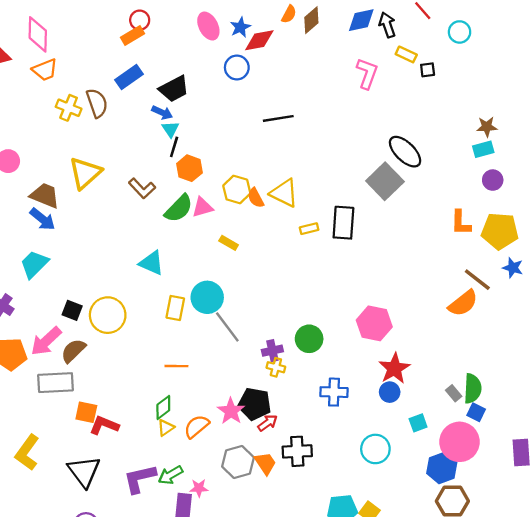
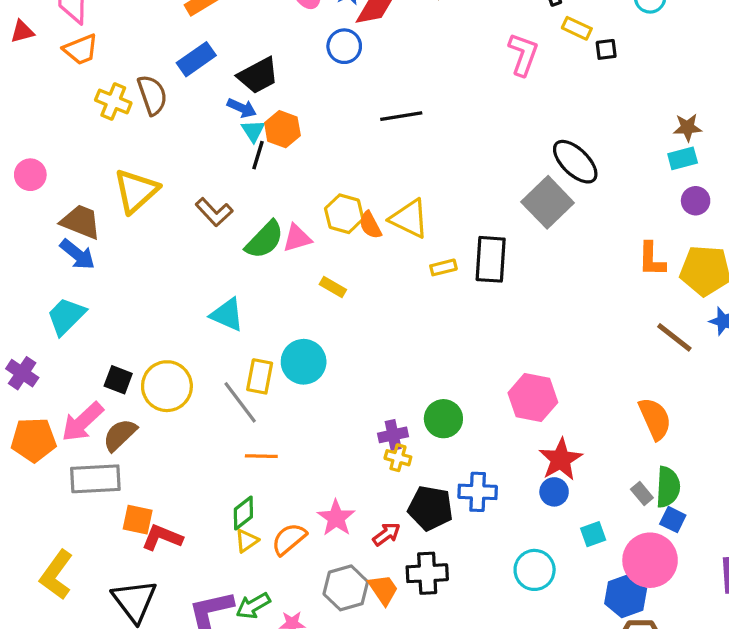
orange hexagon: (189, 168) -> (282, 129), moved
orange semicircle: (463, 303) -> (655, 419), moved, turned -76
gray line: (227, 327) -> (240, 402), moved
black pentagon: (255, 404) -> (430, 508), moved

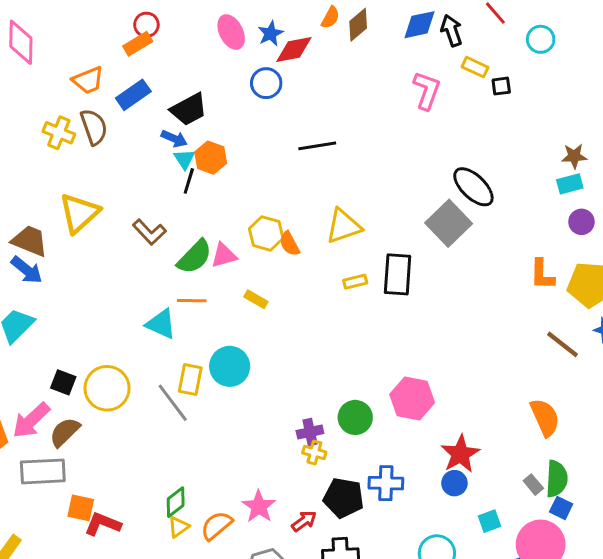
orange trapezoid: (81, 49) -> (88, 80), moved
yellow triangle: (409, 219) -> (344, 226), moved, turned -45
pink hexagon: (533, 398) -> (412, 398), moved
orange line: (261, 456) -> (192, 301), moved

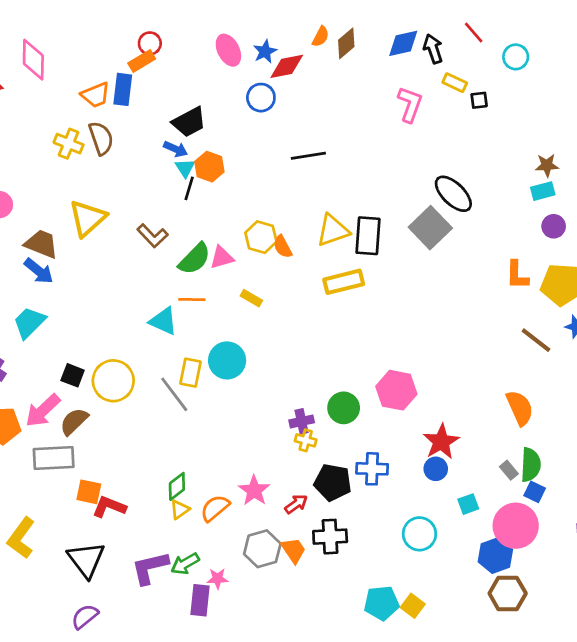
blue rectangle: (133, 95) -> (123, 89), moved, turned -48
black rectangle: (398, 274) -> (368, 236), moved
yellow rectangle: (355, 282) -> (344, 282), size x1.8

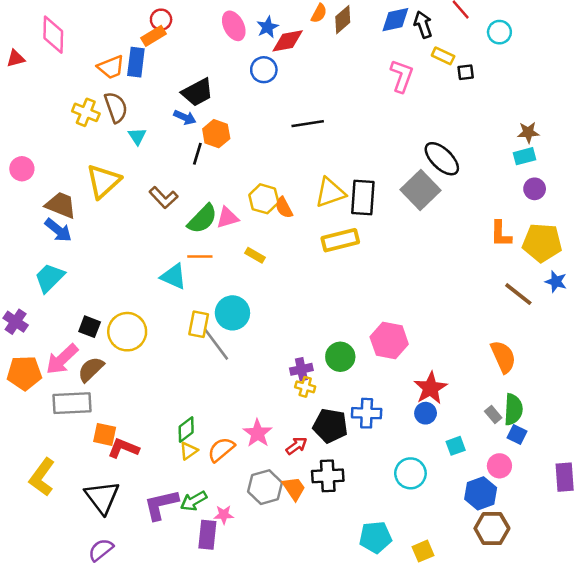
cyan triangle: (185, 168) -> (137, 136), moved
gray line: (174, 394) -> (216, 344), moved
pink circle: (516, 526) -> (499, 466), size x0.6
yellow square: (413, 606) -> (423, 551), moved, turned 30

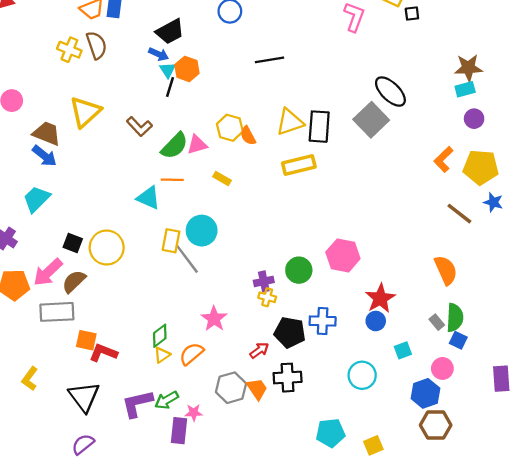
brown star: (528, 132) -> (468, 68), size x1.4
cyan triangle: (137, 136) -> (168, 70), moved
orange L-shape: (501, 234) -> (444, 159), turned 45
pink star: (258, 433) -> (214, 319), moved
yellow L-shape: (42, 477) -> (30, 379), size x0.7

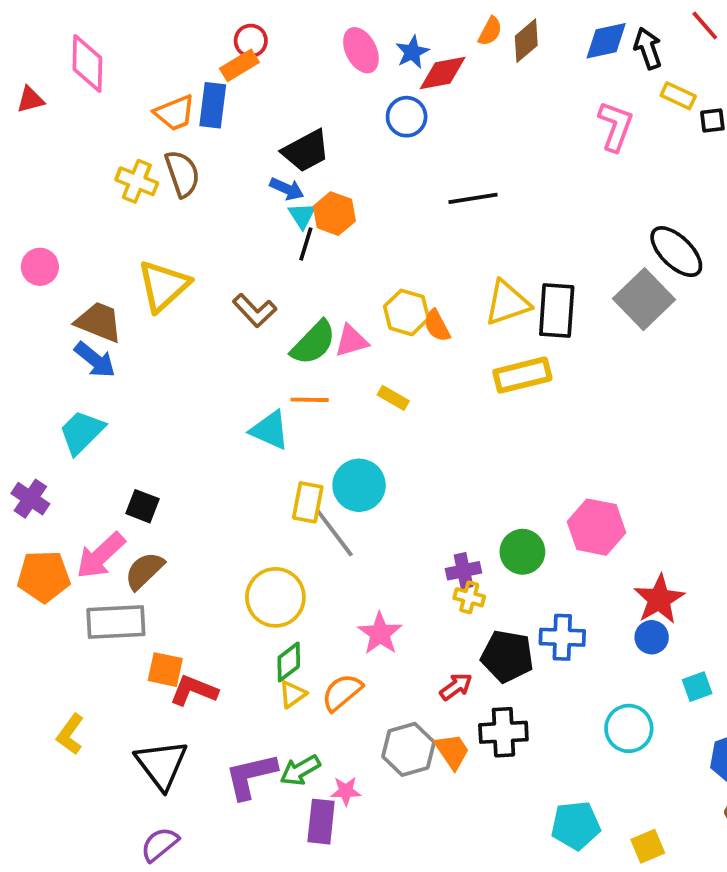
yellow circle: (107, 248) -> (275, 597), moved

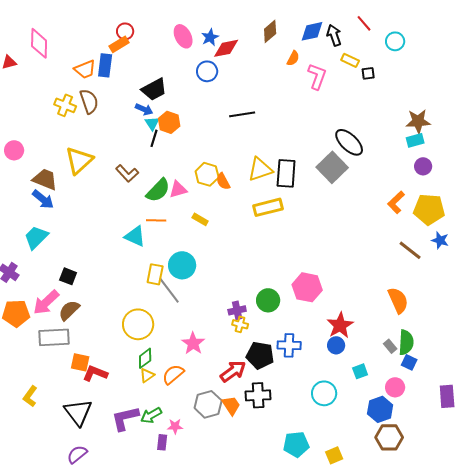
orange semicircle: (490, 31) -> (293, 58), moved
red arrow: (456, 687) -> (233, 371), size x1.5
purple rectangle: (321, 822) -> (162, 442), size x0.7

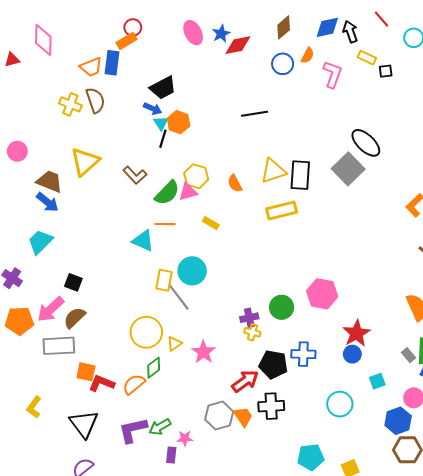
blue circle: (207, 71) -> (283, 64), moved
yellow hexagon: (207, 174) -> (196, 176), moved
orange semicircle: (173, 374) -> (134, 384), moved
yellow triangle: (147, 375) -> (174, 344), moved

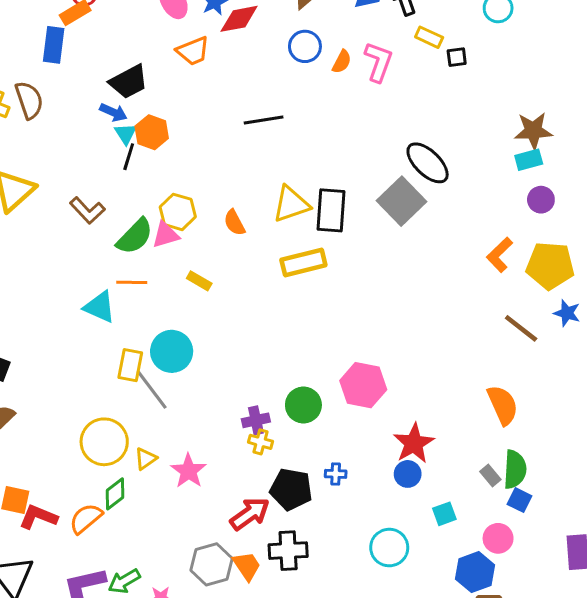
orange semicircle: (308, 56) -> (342, 62), moved
orange trapezoid: (91, 67) -> (193, 51), moved
blue cross: (303, 354) -> (336, 474), size x0.6

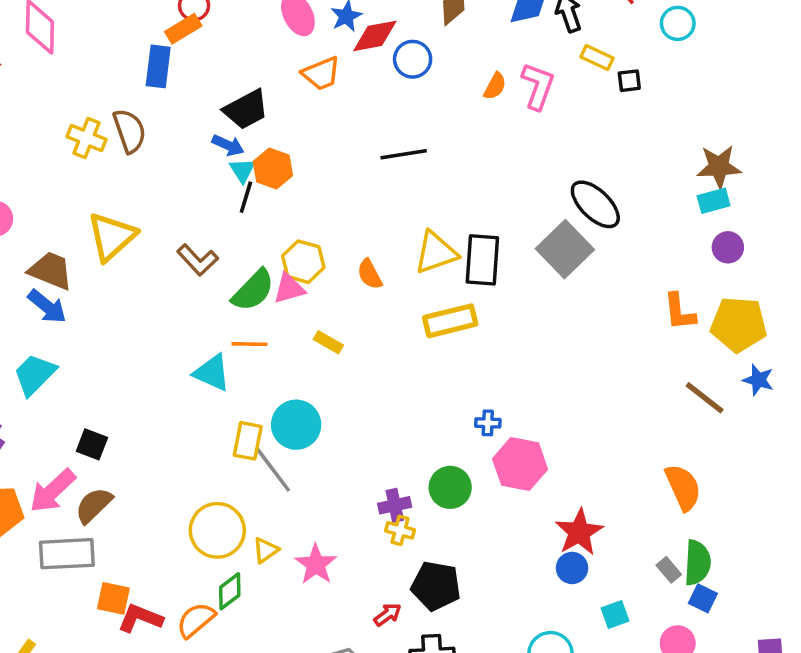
blue circle: (305, 46) -> (413, 59), moved
orange L-shape: (500, 255) -> (679, 312), turned -52
blue cross: (336, 474) -> (488, 423), moved
red arrow: (250, 514) -> (387, 615), size x0.6

